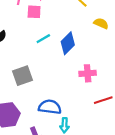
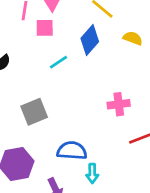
blue diamond: (68, 43) -> (90, 40), moved

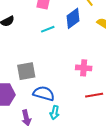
gray square: (34, 112) -> (26, 71), moved

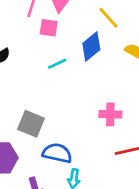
gray square: (26, 71) -> (31, 124), turned 36

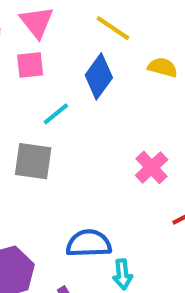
pink cross: (110, 114) -> (152, 167), turned -30
gray square: (31, 124) -> (33, 161), moved

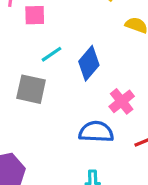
blue diamond: (99, 76) -> (89, 63), moved
blue semicircle: (89, 243) -> (96, 132), moved

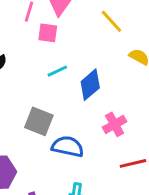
gray square: (31, 89) -> (39, 121), moved
blue semicircle: (96, 132) -> (68, 147), moved

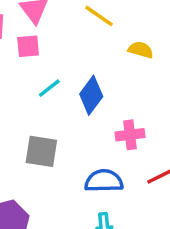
pink cross: (115, 124) -> (130, 135), turned 35
blue semicircle: (68, 147) -> (104, 181), moved

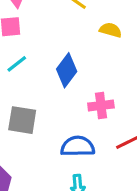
cyan line: (49, 88) -> (17, 64), moved

